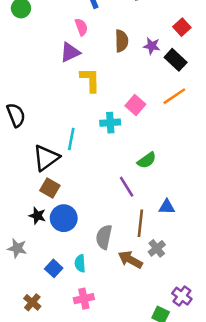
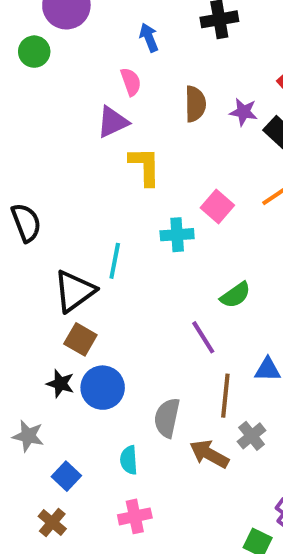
blue square: (54, 268) -> (66, 476), moved

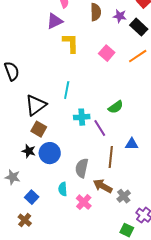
pink square: (217, 207) -> (107, 53), moved
cyan cross: (177, 235) -> (82, 117), moved
cyan line: (115, 261) -> (67, 90), moved
gray cross: (252, 436) -> (124, 196), moved
pink cross: (135, 516) -> (84, 202), moved, turned -35

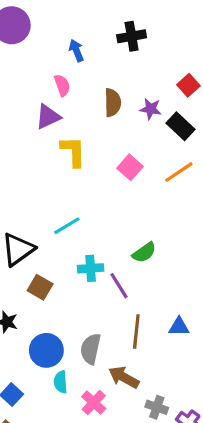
cyan line: (67, 90) -> (67, 226), turned 48
brown square: (39, 129) -> (40, 287), moved
blue triangle: (132, 144) -> (179, 327), moved
blue circle: (50, 153) -> (46, 350), moved
gray cross: (124, 196) -> (157, 407), moved, turned -32

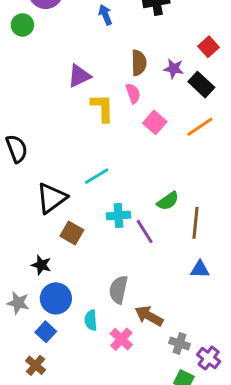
pink semicircle: (62, 85) -> (133, 93), moved
brown line: (136, 331) -> (196, 223), moved
blue circle: (46, 350) -> (56, 298), moved

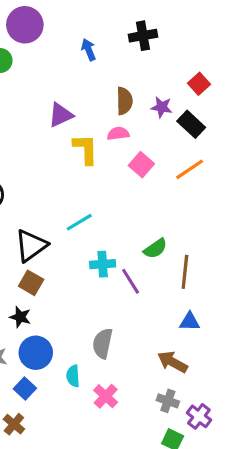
pink semicircle: (133, 93) -> (118, 134), turned -78
brown square: (72, 233) -> (31, 283), moved
brown arrow: (149, 316) -> (173, 362), moved

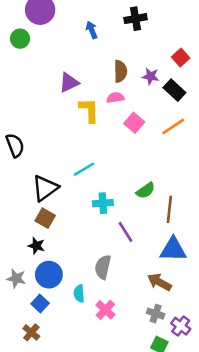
purple line: (131, 281) -> (125, 232), moved
blue triangle: (190, 322) -> (173, 250), size x1.6

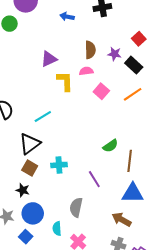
blue arrow: (92, 30) -> (67, 17), turned -56
cyan line: (84, 169) -> (43, 117), moved
cyan cross: (103, 203) -> (59, 165), moved

